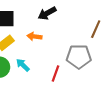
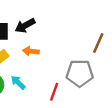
black arrow: (47, 13) -> (25, 26), moved

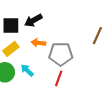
gray pentagon: (80, 73) -> (61, 54), moved

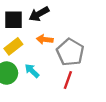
gray pentagon: (61, 54) -> (70, 52), turned 30

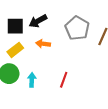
gray pentagon: (70, 52) -> (77, 28), moved
cyan arrow: (32, 71) -> (32, 80), moved, turned 48

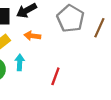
cyan arrow: (32, 80) -> (20, 62), moved

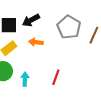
cyan arrow: (20, 62) -> (25, 79), moved

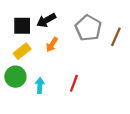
orange arrow: (36, 42) -> (52, 45), turned -64

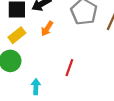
cyan arrow: (40, 85) -> (36, 87), moved

